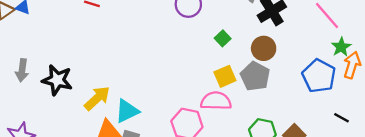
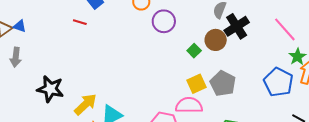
brown circle: (264, 48) -> (216, 40), moved
gray arrow: (22, 70) -> (16, 57), moved

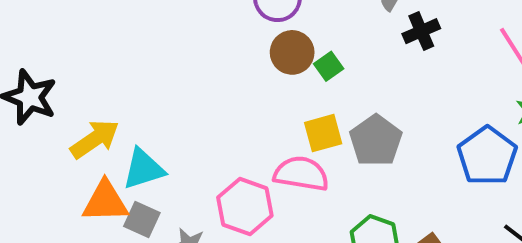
black cross: (237, 26) -> (421, 31), size x0.7
brown circle: (216, 40) -> (292, 52), moved

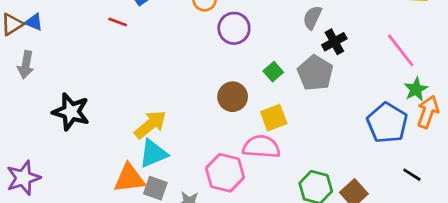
brown circle: (292, 52) -> (233, 97), moved
yellow arrow: (95, 139) -> (150, 125), moved
gray pentagon: (376, 141) -> (315, 73), moved

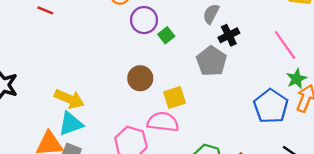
green square: (273, 72) -> (166, 35), moved
yellow arrow: (150, 125) -> (69, 99), turned 60

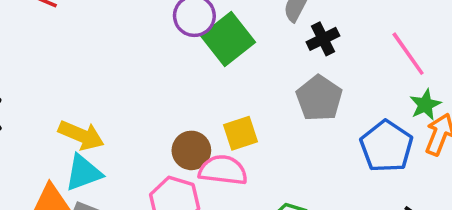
green square: (166, 35) -> (228, 39), size x2.0
gray pentagon: (211, 61) -> (319, 98), moved
brown circle: (140, 78) -> (191, 150), moved

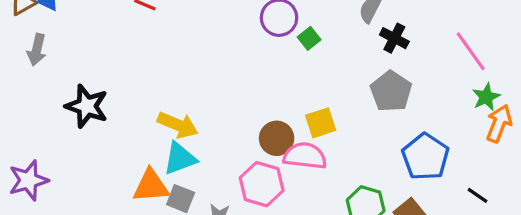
green square: (228, 39) -> (309, 38), size x0.5
black cross: (323, 39) -> (394, 38), turned -36
blue pentagon: (387, 146) -> (425, 157), moved

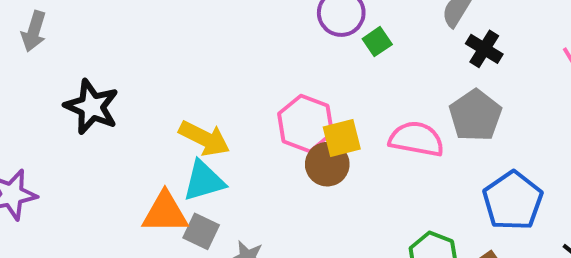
yellow square: (321, 123) -> (342, 138), moved
pink semicircle: (305, 156) -> (416, 139), moved
pink hexagon: (262, 184) -> (306, 123), moved

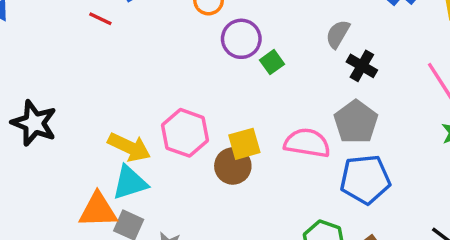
pink hexagon: (306, 123) -> (185, 133), moved
blue pentagon: (513, 201) -> (365, 179), moved, turned 30

